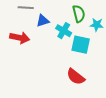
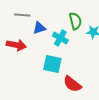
cyan square: (81, 45) -> (52, 64), moved

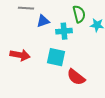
cyan cross: (60, 38) -> (64, 31), turned -35
red arrow: (16, 45) -> (20, 55), moved

